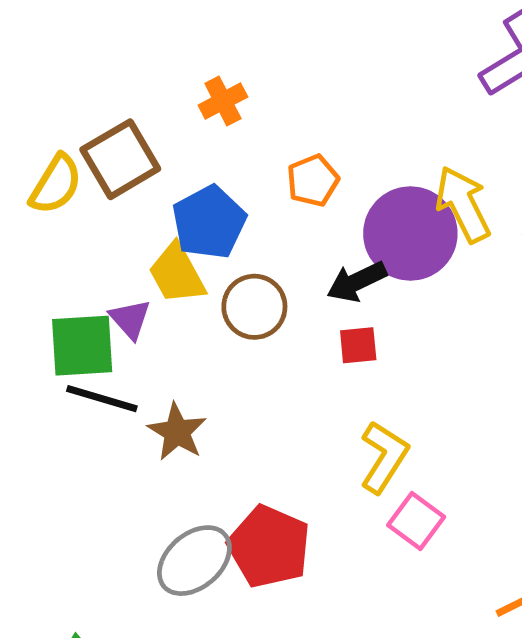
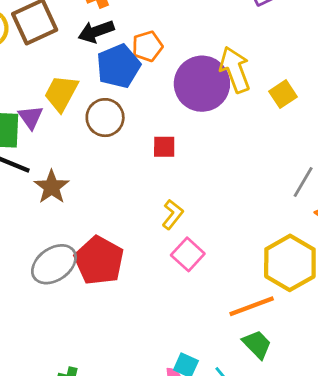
blue pentagon: (209, 222) -> (118, 66), moved
yellow trapezoid: (177, 274) -> (61, 93), turned 51
black arrow: (357, 282) -> (96, 31), moved
yellow L-shape: (384, 457) -> (173, 214), size x0.7

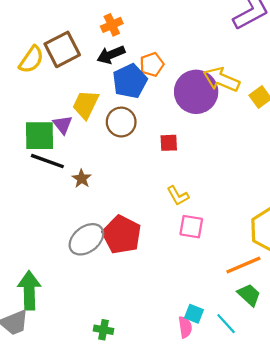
yellow arrow: (235, 70) -> (221, 80), turned -44
brown star: (52, 187) -> (82, 179), size x0.7
yellow L-shape: (173, 214) -> (178, 196), turned 115
pink square: (188, 254) -> (191, 227), turned -30

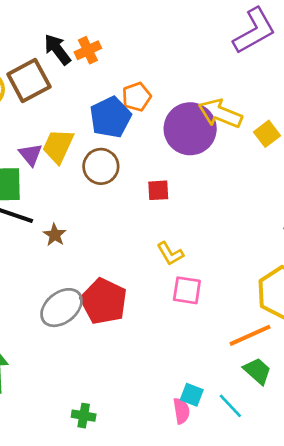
black arrow: (111, 55) -> (57, 49), moved, turned 76
purple triangle: (63, 125) -> (30, 155), moved

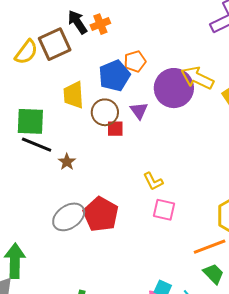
yellow trapezoid: (58, 146) -> (74, 95), turned -32
purple triangle: (30, 155) -> (139, 111), moved
red square: (158, 190) -> (115, 129), moved

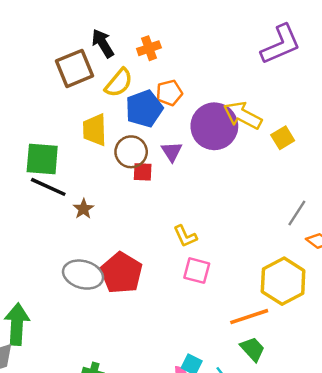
orange cross: (100, 24) -> (149, 48), moved
yellow semicircle: (26, 52) -> (119, 83), moved
gray ellipse: (69, 217) -> (83, 275), turned 48

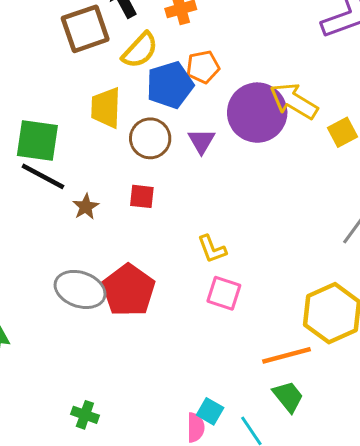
red square: (143, 172) -> (142, 196), moved

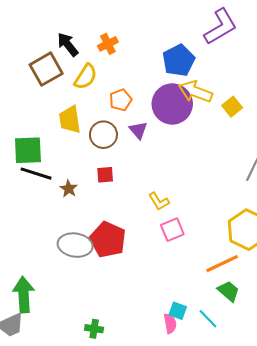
orange pentagon: (203, 67) -> (121, 100), moved
blue pentagon: (170, 85) -> (179, 60), moved
pink square: (224, 293) -> (172, 230), turned -30

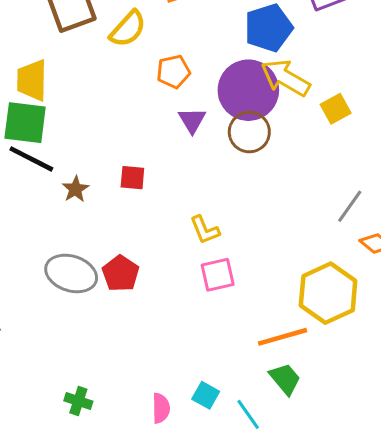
yellow trapezoid: (70, 120) -> (32, 80), moved
brown circle: (103, 135) -> (249, 132), moved
red pentagon: (108, 240) -> (121, 273), size x0.7
pink semicircle: (170, 323) -> (161, 408), moved

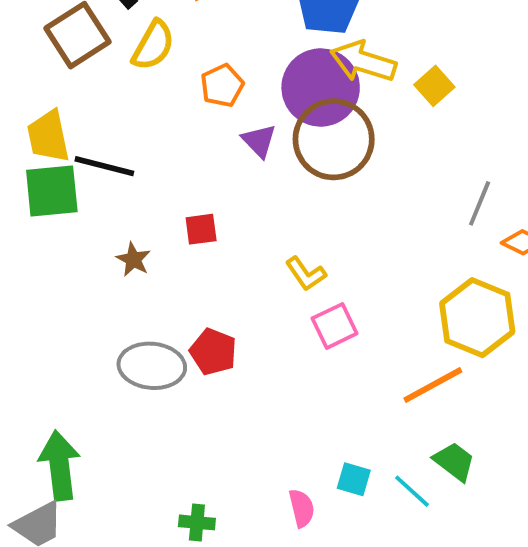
brown circle: (249, 132) -> (334, 139), size x1.5
black line: (31, 159) -> (104, 166), moved
green trapezoid: (285, 379) -> (454, 461), moved

